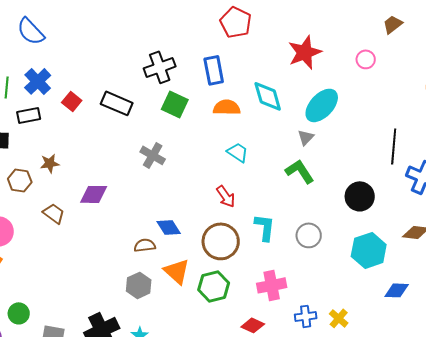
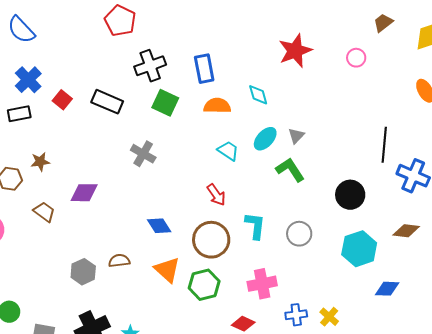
red pentagon: (236, 22) -> (120, 21), moved
cyan diamond: (268, 96) -> (258, 95), size x0.7
cyan ellipse: (322, 105) -> (265, 139), moved, size x0.7
brown semicircle: (145, 245) -> (119, 261), moved
gray hexagon: (139, 285) -> (83, 272), moved

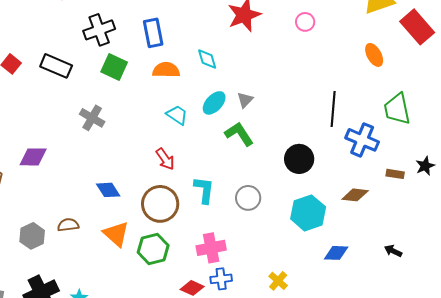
blue cross: (296, 315) -> (221, 279), moved

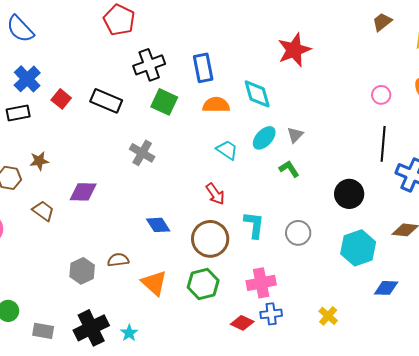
pink circle: (305, 22) -> (381, 95), moved
cyan diamond: (207, 59) -> (257, 94), size x1.4
green L-shape: (239, 134) -> (289, 169), size x0.7
orange triangle: (116, 234) -> (154, 283), moved

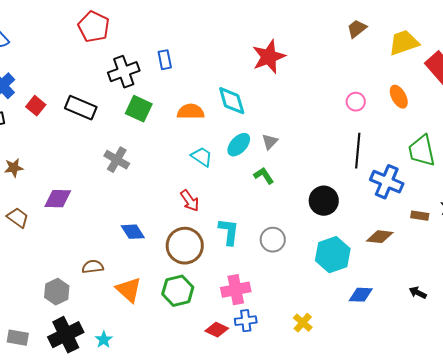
blue rectangle: (203, 68) -> (165, 60), moved, size x0.7
gray hexagon: (82, 271) -> (57, 292), moved

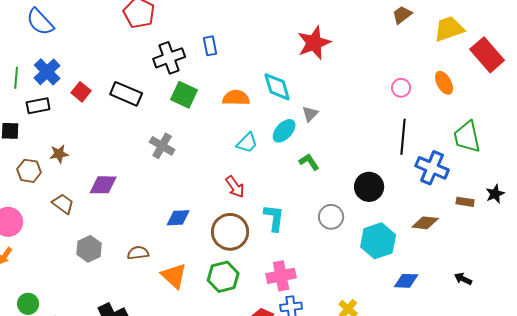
gray triangle: (270, 142) -> (310, 114), moved
cyan trapezoid: (202, 157) -> (247, 143), turned 100
blue diamond: (133, 232) -> (178, 218), turned -60
gray circle: (273, 240) -> (331, 217), moved
gray hexagon: (57, 292) -> (89, 249), moved

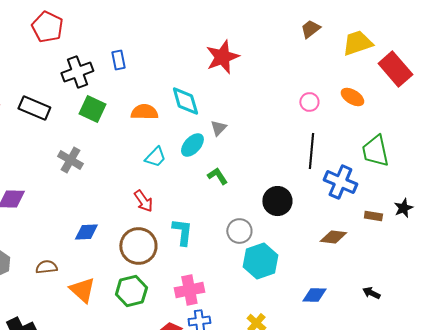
orange ellipse: (444, 83) -> (352, 97), turned -30
cyan hexagon: (378, 241) -> (260, 261), moved

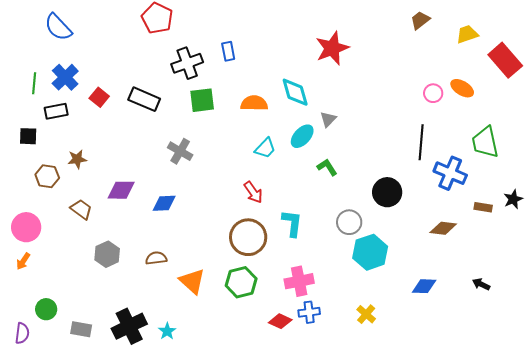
yellow trapezoid: (357, 43) -> (467, 34), size x0.7
pink circle: (309, 102) -> (433, 93), moved
green square: (92, 109) -> (202, 100), turned -32
blue diamond: (86, 232) -> (164, 203), moved

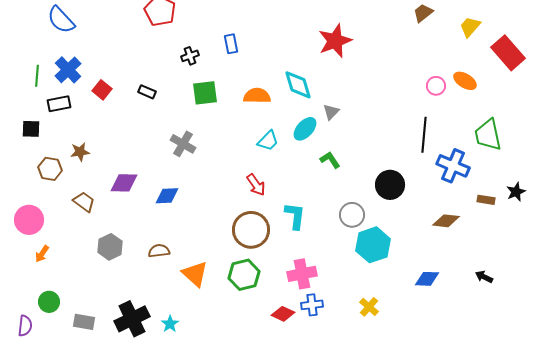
yellow trapezoid: (467, 34) -> (470, 27), turned -30
black cross: (187, 63) -> (190, 56), size x0.6
black rectangle: (144, 99) -> (147, 92), size x0.6
orange arrow: (23, 261) -> (42, 254), moved

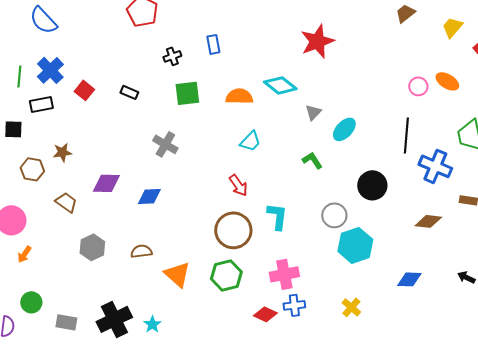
cyan diamond: (298, 85) -> (280, 85), turned -36
cyan ellipse: (305, 129) -> (344, 129), moved

